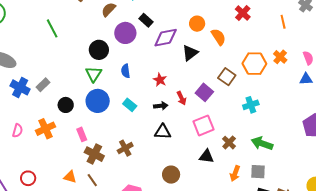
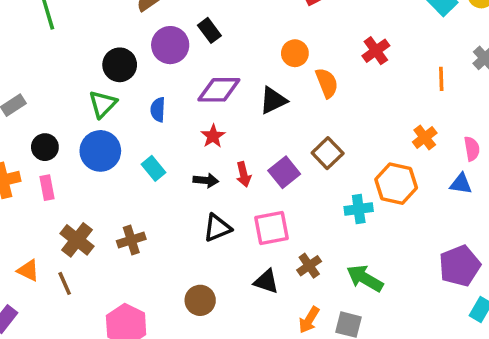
purple diamond: (166, 38) -> (219, 90), moved
orange hexagon: (254, 64) -> (396, 184), moved
black triangle: (163, 132) -> (217, 228), moved, turned -36
pink rectangle: (82, 134) -> (47, 188), moved

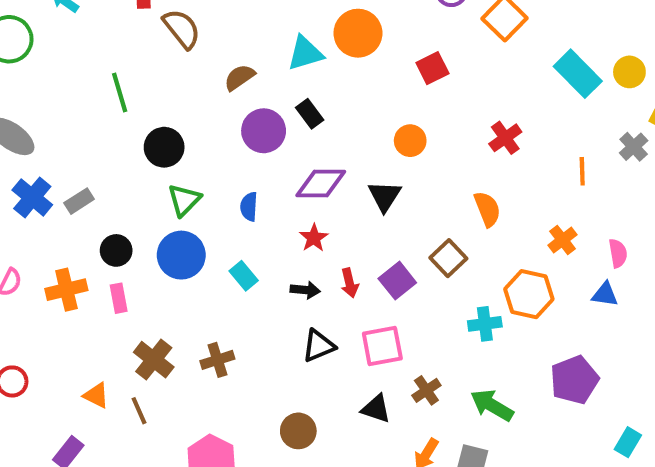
black circle: (120, 65) -> (164, 147), moved
orange semicircle: (327, 83) -> (487, 209), moved
black triangle: (273, 100) -> (385, 196), turned -32
purple pentagon: (460, 266) -> (574, 380), moved

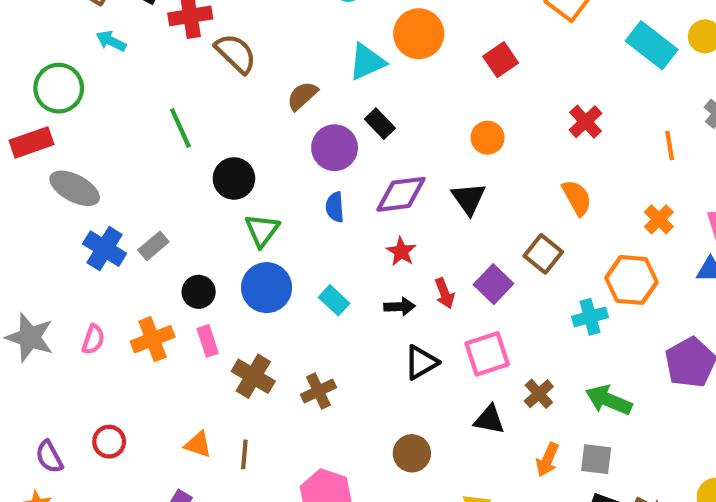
blue semicircle: (249, 207) -> (335, 207), moved
brown cross: (154, 360) -> (253, 376), moved
brown line: (139, 411) -> (244, 454), turned 36

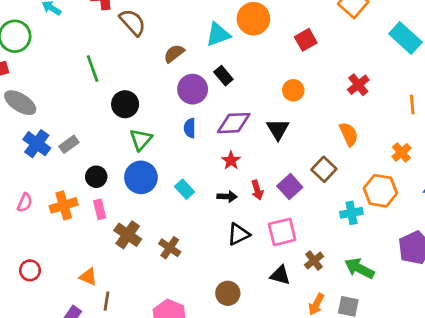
brown cross: (318, 391) -> (170, 248), turned -35
brown line: (244, 454) -> (106, 301), moved

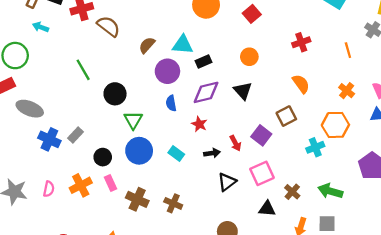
cyan triangle: (218, 34) -> (183, 45), moved, turned 35
black rectangle: (223, 76) -> (204, 61), moved, turned -63
red cross: (358, 85) -> (301, 42), turned 30
red star: (231, 161) -> (199, 124), moved
brown square: (324, 169) -> (286, 116), turned 30

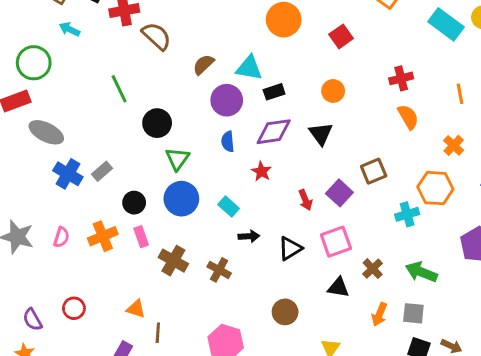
orange semicircle: (301, 84) -> (408, 117), moved
black arrow: (212, 153) -> (249, 236), moved

